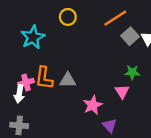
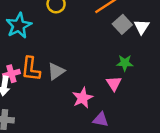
gray triangle: (68, 80) -> (56, 71), turned -36
purple triangle: (110, 125) -> (101, 120), turned -35

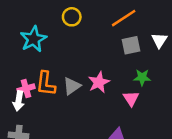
gray square: (122, 24) -> (131, 45), moved, turned 30
pink star: (83, 98) -> (99, 82), moved

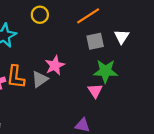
green star: (142, 77) -> (105, 71), size x1.5
pink star: (99, 82) -> (55, 65), moved

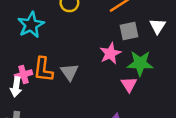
pink star: (55, 65) -> (110, 53), moved
gray triangle: (40, 79) -> (69, 72), turned -30

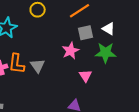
white triangle: (158, 26) -> (109, 29), turned -32
green star: (140, 63) -> (106, 53), moved

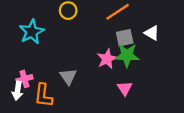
green star: (106, 53) -> (127, 55), moved
orange L-shape: (17, 64) -> (43, 95), moved

